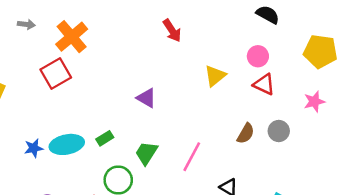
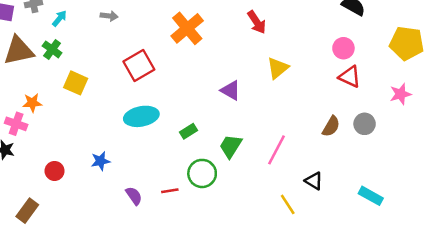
orange cross: (72, 37) -> (187, 28), moved
yellow triangle: (215, 76) -> (278, 68), moved
cyan ellipse: (67, 144) -> (141, 116), moved
blue star: (34, 148) -> (100, 161), moved

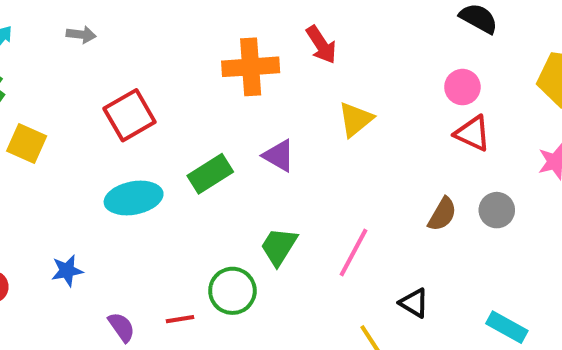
orange cross: (187, 28) -> (251, 67), moved, turned 36
green rectangle: (188, 131) -> (210, 174), moved, size x1.5

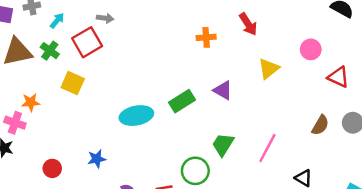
orange cross: (251, 67) -> (206, 37), size x0.6
pink circle: (462, 87) -> (311, 49), moved
red square: (130, 115) -> (87, 42), moved

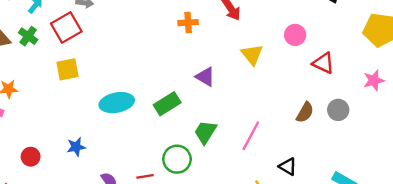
yellow triangle: (269, 69) -> (252, 55), turned -30
yellow square: (73, 83) -> (67, 69), moved, turned -35
green rectangle: (182, 101) -> (167, 104), moved

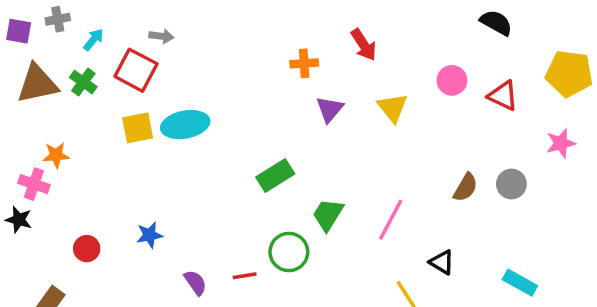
red square: (66, 27) -> (136, 70), turned -32
red triangle: (323, 63) -> (503, 96), moved
purple triangle: (205, 77) -> (330, 109), moved, turned 40
cyan ellipse: (117, 103) -> (185, 125), moved

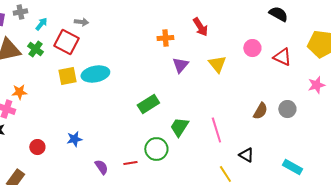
pink line: (391, 220) -> (216, 130), turned -45

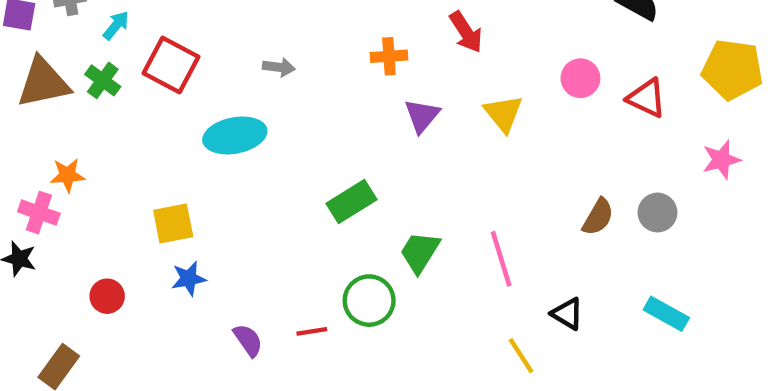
gray arrow: (81, 22) -> (279, 67), moved
yellow square: (67, 76) -> (173, 224), moved
cyan rectangle: (292, 167) -> (666, 314), moved

